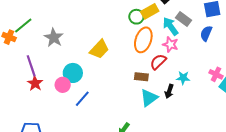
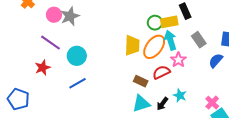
cyan arrow: (170, 26) -> (170, 40), moved
yellow trapezoid: (99, 49) -> (132, 45), moved, turned -60
purple line: (31, 66) -> (51, 43), moved, turned -55
red star: (35, 83) -> (43, 68), moved
pink circle: (63, 85) -> (54, 15), moved

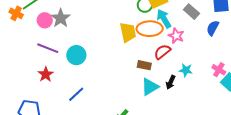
orange ellipse: (154, 47) -> (150, 29), turned 65
blue line: (78, 83) -> (76, 94), moved

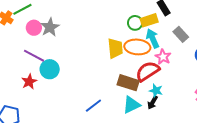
red semicircle: (162, 52) -> (148, 71), size x1.4
cyan circle: (76, 55) -> (50, 69), moved
brown rectangle: (144, 65) -> (128, 83), size x1.5
cyan star: (186, 70) -> (156, 91), moved
blue line: (76, 94) -> (93, 106), moved

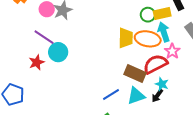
blue line: (93, 106) -> (111, 94), moved

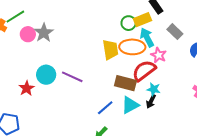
purple line: (44, 37) -> (72, 77), moved

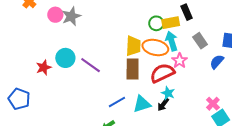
brown rectangle: (125, 83) -> (133, 69), moved, turned 65

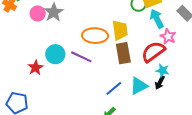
orange ellipse: (155, 47) -> (95, 36), moved

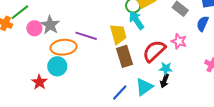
cyan arrow: (157, 19) -> (136, 20), moved
orange ellipse: (95, 36) -> (64, 47), moved
pink star: (168, 36) -> (179, 41), moved
purple line: (81, 57) -> (86, 36), moved

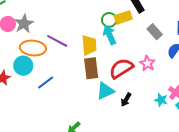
cyan star: (166, 69) -> (161, 100), moved
cyan triangle: (144, 87) -> (105, 91), moved
blue line: (120, 92) -> (46, 83), moved

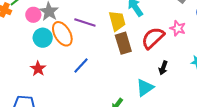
orange ellipse: (33, 48) -> (62, 34), turned 65
cyan circle: (23, 66) -> (43, 38), moved
cyan triangle: (105, 91) -> (145, 88), moved

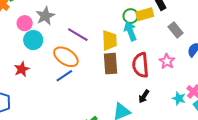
pink circle: (33, 15) -> (25, 23), moved
orange ellipse: (62, 34) -> (66, 57), moved, turned -40
red semicircle: (153, 38) -> (140, 65), turned -65

